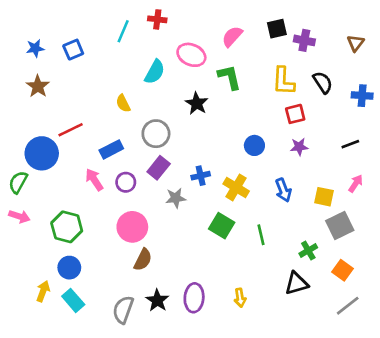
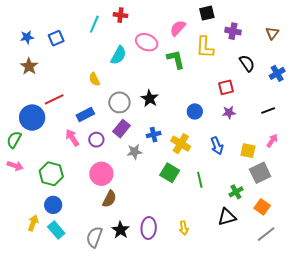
black square: (277, 29) -> (207, 13), moved
yellow L-shape: (283, 81) -> (205, 47), moved
blue cross: (362, 96) -> (277, 73), turned -35
black star: (197, 103) -> (150, 98), moved

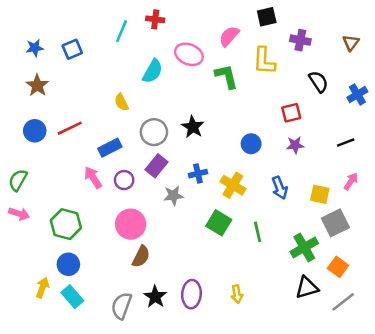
blue circle: (32, 118) -> (35, 131), moved, size x0.7
green cross: (236, 192) -> (304, 247), size x1.5
black triangle: (227, 217) -> (307, 288), moved

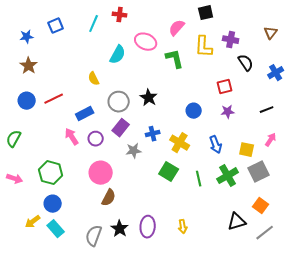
purple cross: (300, 40) -> (231, 40), moved
blue square: (72, 49) -> (56, 26), moved
pink arrow: (19, 214) -> (15, 179), moved
green cross: (304, 247) -> (228, 176), moved
yellow arrow: (42, 288) -> (33, 222), turned -147

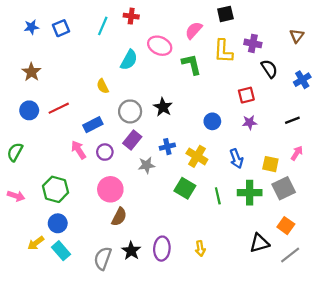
blue star: (27, 37) -> (31, 27), moved
green cross: (228, 176) -> (250, 193), turned 30

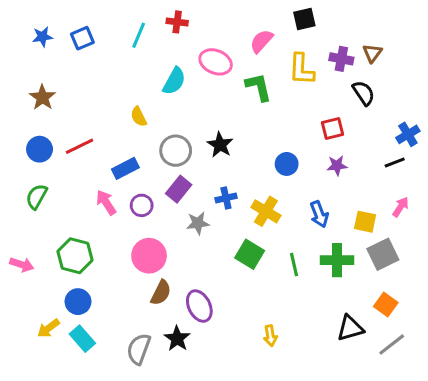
brown triangle: (297, 36) -> (372, 53), moved
blue cross: (302, 80) -> (408, 134), moved
green semicircle: (15, 152) -> (37, 197), moved
purple ellipse: (162, 249) -> (199, 306), moved, turned -30

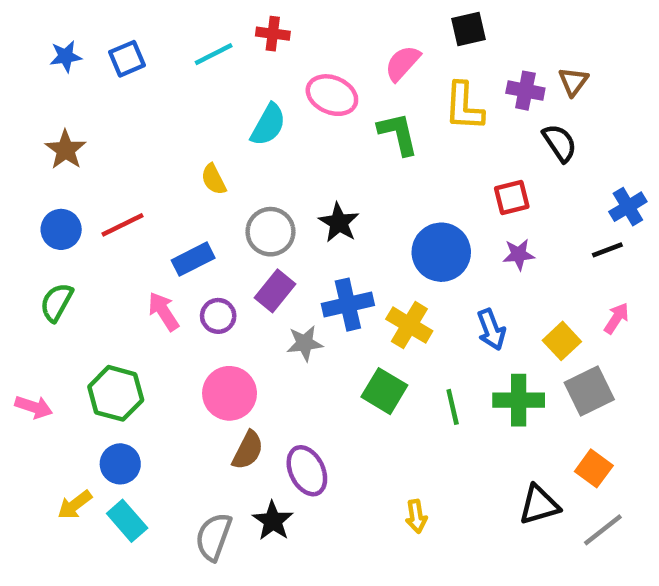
cyan line: (139, 35) -> (214, 54), turned 40
blue circle: (287, 164) -> (441, 252), size x1.6
blue cross: (226, 198) -> (348, 305), size x1.5
yellow square: (365, 222) -> (562, 341), turned 35

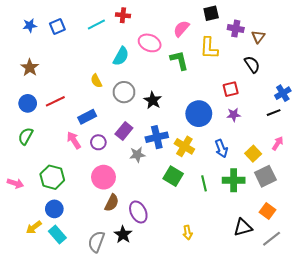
purple cross: (525, 91) -> (236, 29), moved
gray circle: (270, 232) -> (124, 92), moved

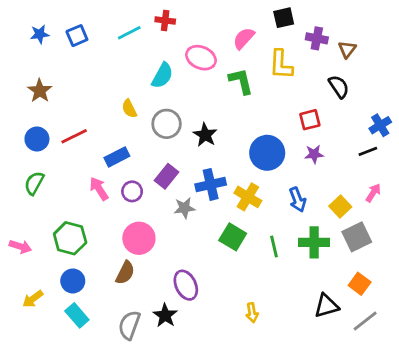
brown semicircle: (112, 203) -> (125, 273), moved
yellow arrow: (34, 227) -> (33, 299), moved

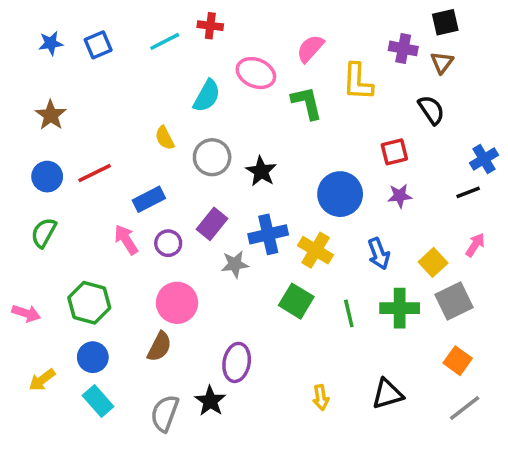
black square: (284, 18) -> (445, 22), moved
purple ellipse: (186, 285) -> (237, 362), turned 36
black triangle: (326, 306) -> (387, 394), moved

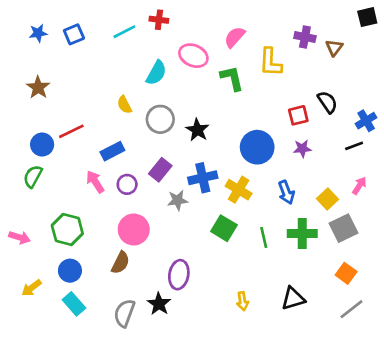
black square: (445, 22) -> (367, 17), moved
black semicircle: (431, 110) -> (328, 102), moved
blue circle: (47, 177) -> (42, 145), moved

